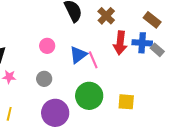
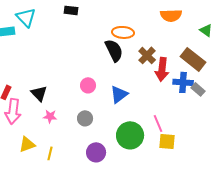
brown rectangle: (152, 20) -> (193, 59), size x1.4
red arrow: (120, 43) -> (162, 69), moved
pink line: (93, 60) -> (158, 123), moved
purple circle: (55, 113) -> (96, 152), size x0.7

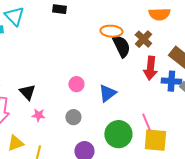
black semicircle: (114, 50) -> (121, 46), moved
brown cross: (147, 55) -> (143, 39), moved
yellow square: (167, 141) -> (155, 140), size x1.4

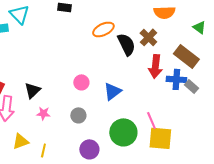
orange ellipse: (111, 31) -> (103, 29), moved, turned -30
black triangle: (27, 92) -> (32, 90), turned 30

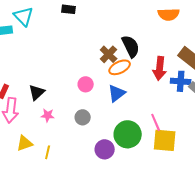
orange ellipse: (103, 29) -> (120, 67), moved
brown cross: (148, 37) -> (109, 54), moved
purple circle: (89, 149) -> (105, 149), moved

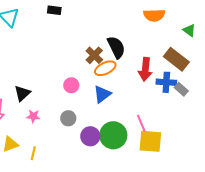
purple circle: (105, 149) -> (90, 136), moved

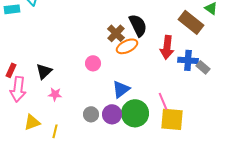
brown rectangle: (176, 59) -> (191, 22), moved
blue triangle: (102, 94) -> (121, 89), moved
gray circle: (68, 118) -> (91, 114), moved

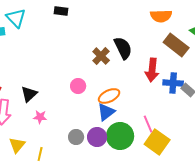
orange ellipse: (127, 46) -> (109, 96), moved
yellow square: (172, 119) -> (157, 142), turned 30
yellow triangle: (32, 122) -> (17, 145), turned -30

